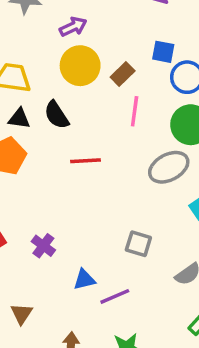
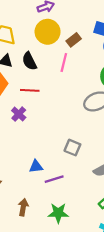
pink line: (135, 111) -> (64, 63), moved
red line: (86, 161) -> (30, 90), moved
purple cross: (43, 246) -> (19, 114), moved

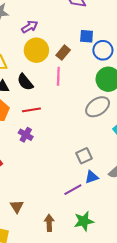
gray square: (72, 148) -> (84, 156), turned -35
blue triangle: (36, 166) -> (92, 177), moved

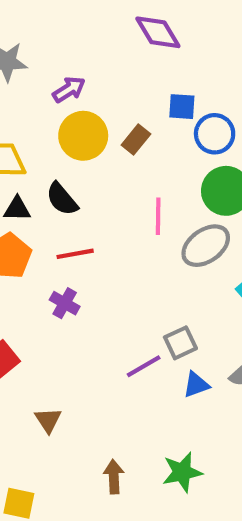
pink line: (58, 76) -> (158, 216), moved
purple line: (73, 190) -> (144, 366), moved
brown triangle: (17, 206) -> (48, 420), moved

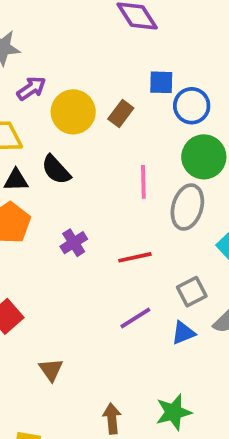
purple arrow: (69, 89) -> (31, 88), moved
gray ellipse: (206, 246) -> (187, 207), turned -36
red line: (75, 254) -> (135, 257), moved
purple cross: (65, 303) -> (74, 243), moved, turned 30
gray square: (180, 343) -> (192, 292), moved

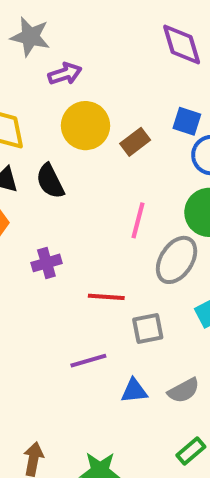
purple arrow: (31, 88) -> (65, 74), moved
gray square: (192, 292) -> (148, 329), moved

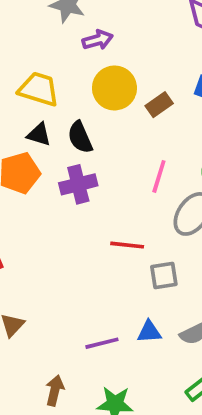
purple cross: (46, 263) -> (78, 184), moved, size x1.4
purple line: (88, 361) -> (102, 343), moved

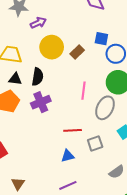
black semicircle: (80, 137) -> (38, 77), turned -138
blue triangle: (149, 332) -> (68, 156), moved

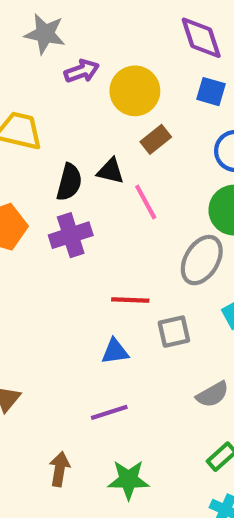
blue square: (101, 39) -> (211, 92), moved
yellow circle: (52, 47) -> (135, 91), moved
black triangle: (15, 79) -> (110, 171), moved
pink line: (83, 91) -> (146, 202), moved, turned -42

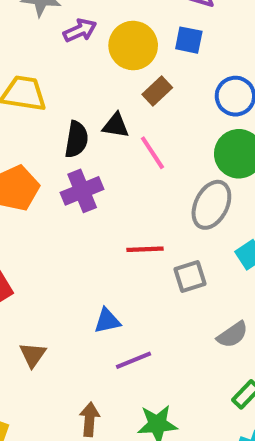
blue square: (211, 92) -> (189, 40), moved
blue triangle: (115, 351) -> (107, 321), moved

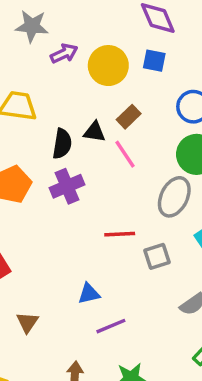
brown rectangle: (157, 91) -> (129, 117), moved

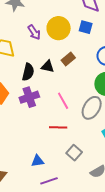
purple arrow: (64, 53) -> (34, 32), moved, turned 77
pink line: (125, 154) -> (63, 101), moved
gray square: (157, 256) -> (74, 153), moved, turned -35

